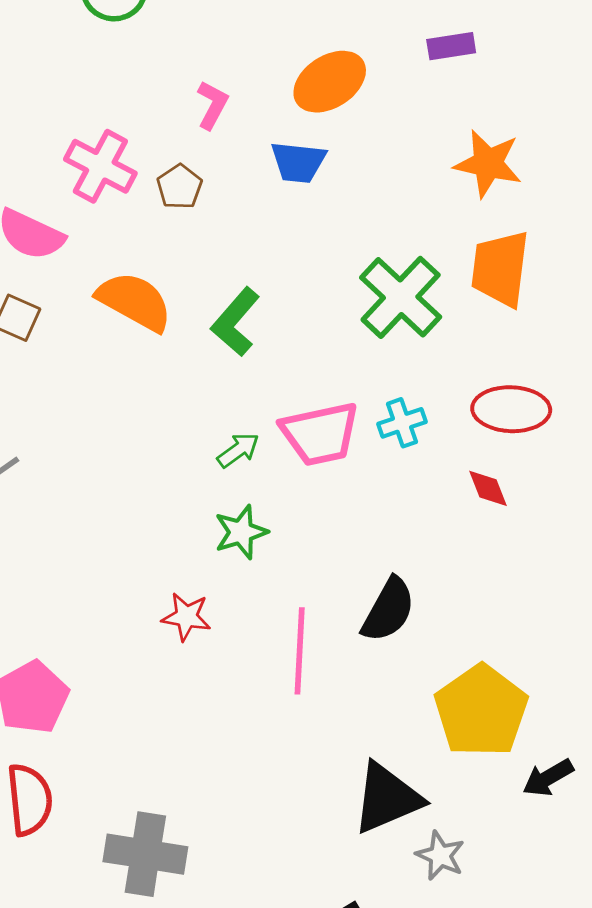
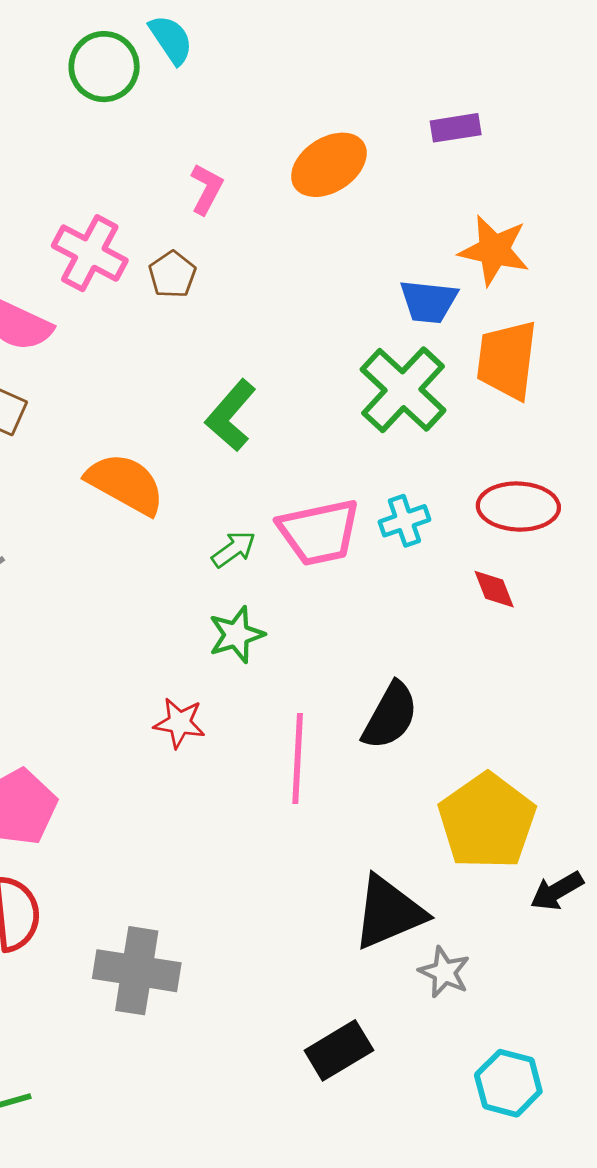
blue trapezoid: (298, 162) -> (429, 301), moved
orange semicircle: (134, 301) -> (125, 484), moved

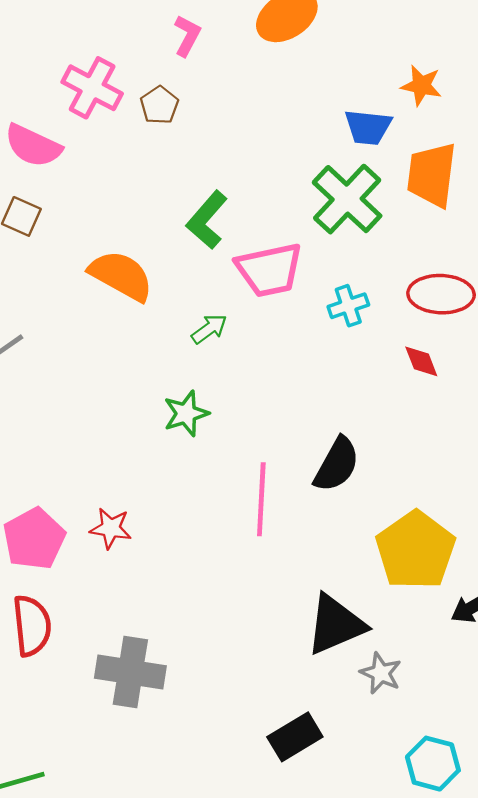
orange star: (494, 250) -> (421, 85), size x0.7
pink trapezoid: (319, 532) -> (269, 270), moved
green star: (236, 635) -> (186, 414), moved
red star: (179, 723) -> (111, 528), moved

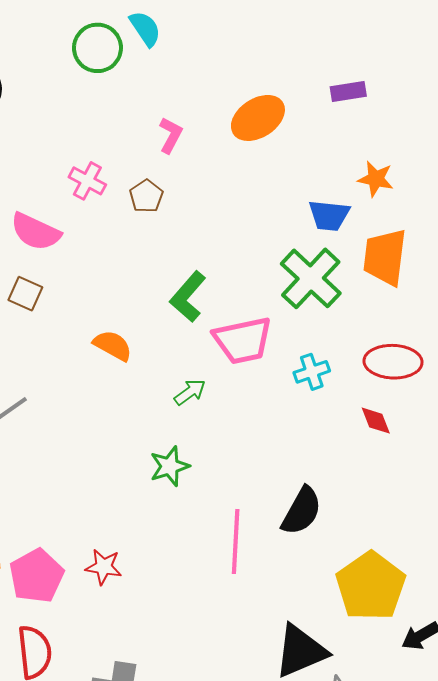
pink cross: (92, 88) -> (87, 181), size x0.7
orange semicircle: (121, 276) -> (113, 345), size x0.7

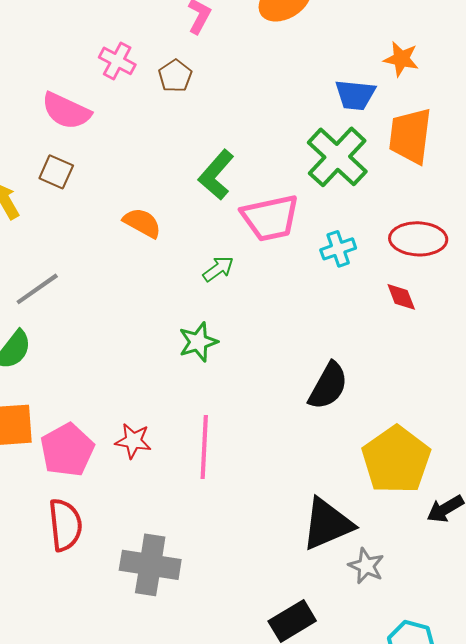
pink line: (236, 541) -> (204, 447), moved

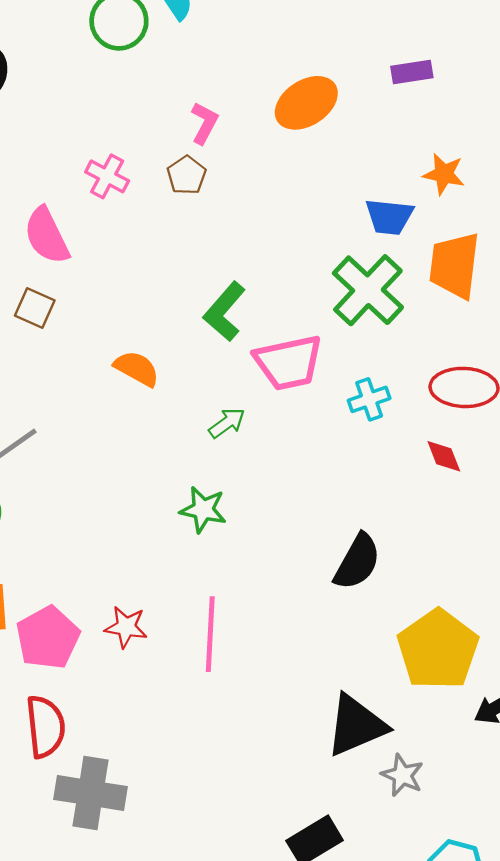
brown pentagon: (175, 76) -> (187, 175), moved
pink semicircle: (66, 111) -> (47, 236), turned 39
green star: (198, 342) -> (203, 510), turned 30
gray cross: (150, 565) -> (90, 793), moved

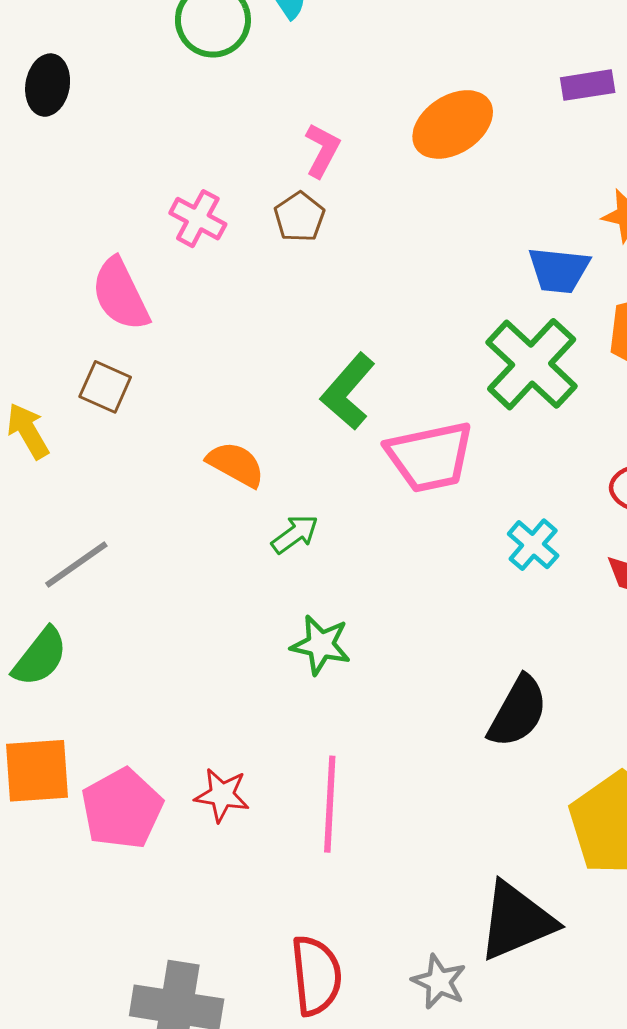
cyan cross: (369, 399) -> (533, 545), moved, turned -30
green arrow: (227, 423) -> (295, 534), moved
red semicircle: (45, 727) -> (316, 976), moved
gray star: (402, 775) -> (439, 982), moved

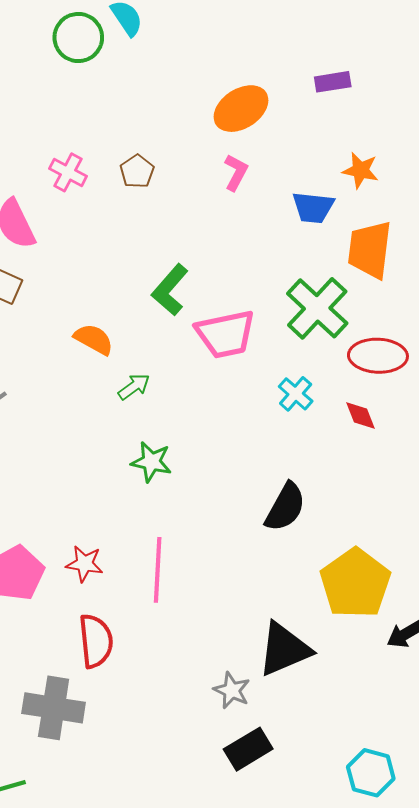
pink L-shape: (322, 150) -> (236, 172), moved
green cross: (532, 364) -> (317, 308), moved
red semicircle: (316, 976) -> (96, 641), moved

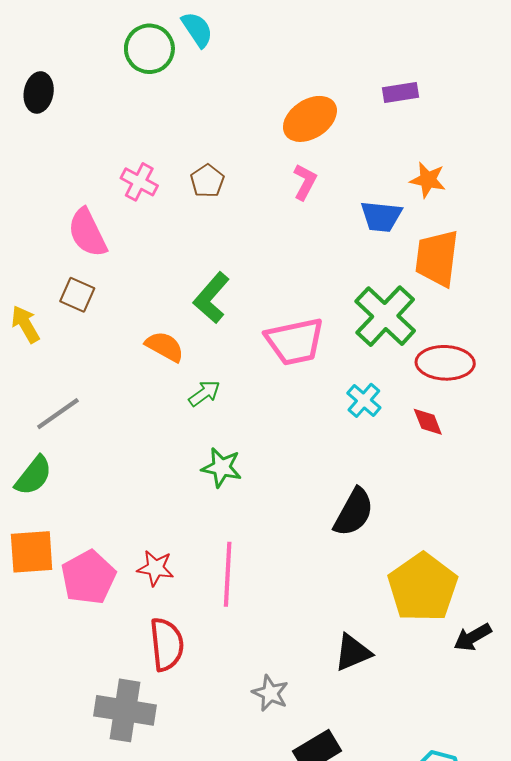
green L-shape: (170, 290) -> (211, 298), moved
black triangle: (284, 649) -> (353, 652), size x0.7
gray star: (232, 690) -> (270, 693), moved

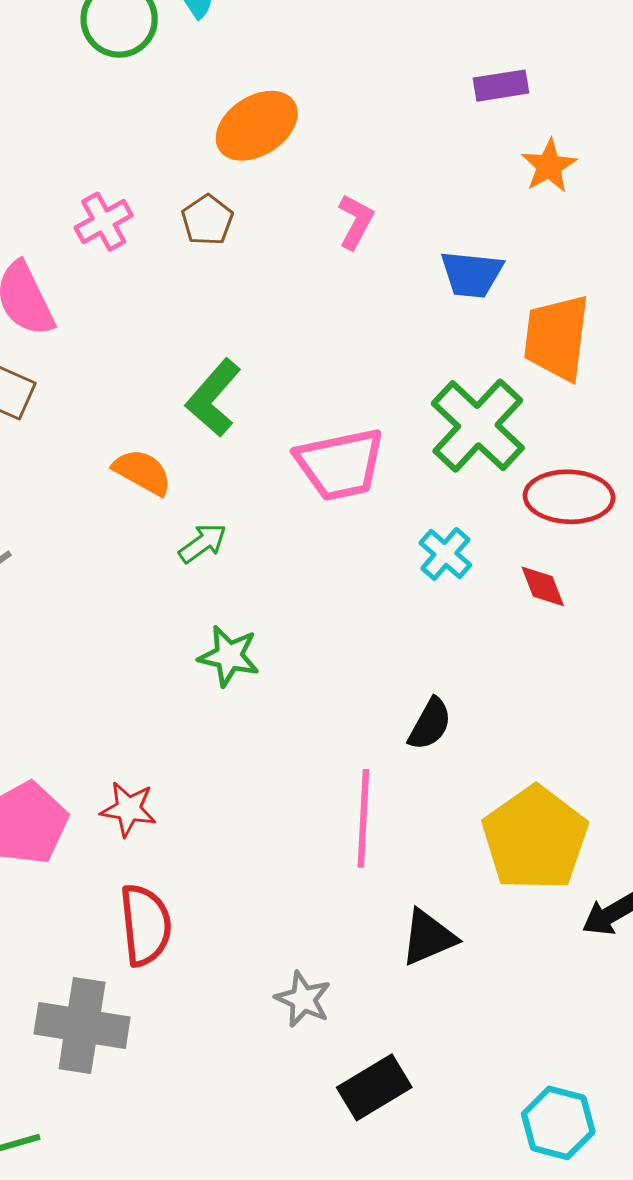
orange ellipse: (310, 119) -> (257, 126), moved
orange star: (428, 180) -> (549, 166), moved, turned 30
pink cross: (139, 182) -> (104, 222), turned 33
black semicircle: (354, 512) -> (430, 724), size x0.7
pink line: (228, 574) -> (363, 818), moved

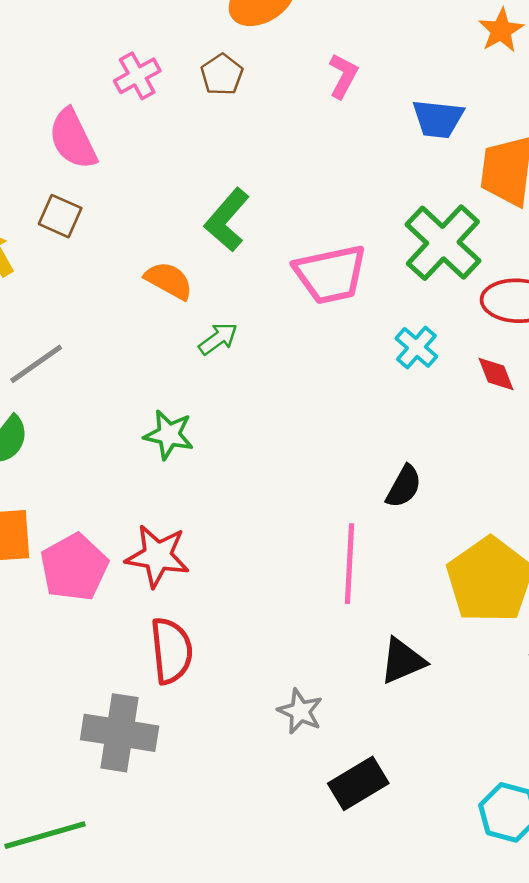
green star: (229, 656) -> (169, 435), moved
red star: (128, 809) -> (157, 556), size x1.4

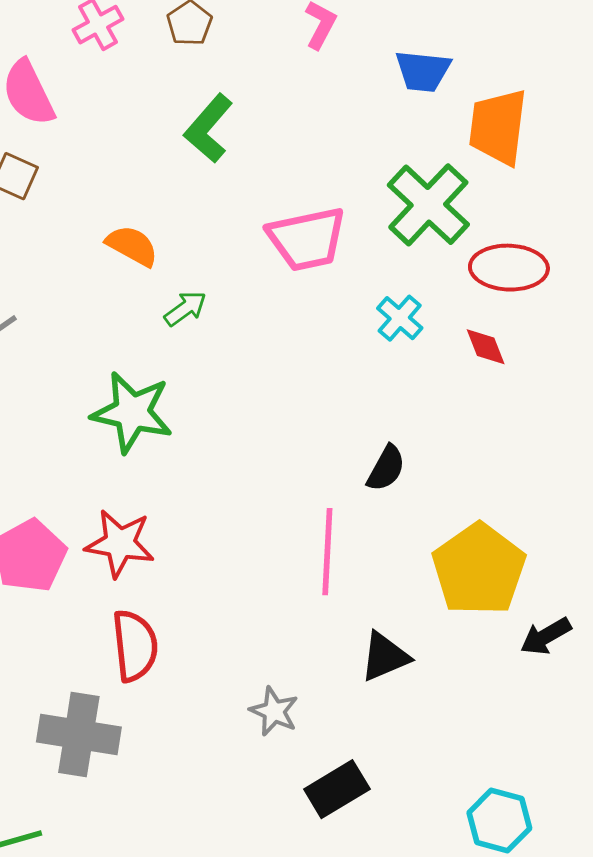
green L-shape: (227, 220) -> (209, 128), moved
green star: (169, 435) -> (132, 412), size x1.5

